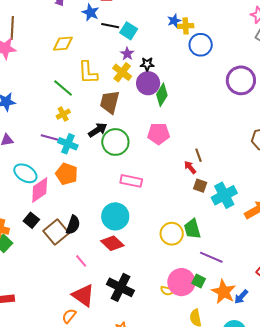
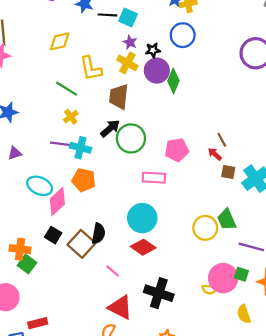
blue circle: (201, 45) -> (183, 35), moved
pink pentagon: (159, 134) -> (177, 150), moved

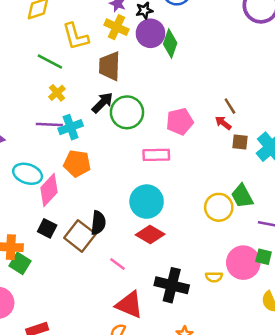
cyan cross: (80, 148) -> (71, 127), turned -30
yellow semicircle: (209, 289) -> (214, 277), moved

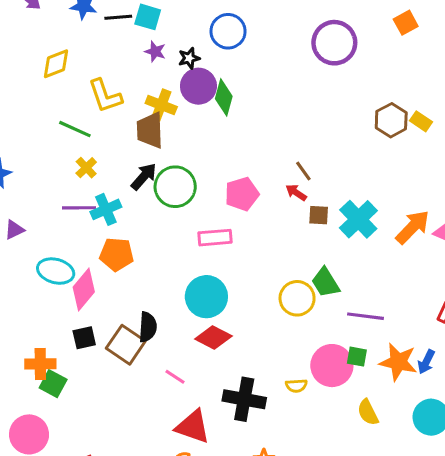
yellow cross: (116, 27) -> (161, 105), moved
black square: (47, 228) -> (84, 338), turned -36

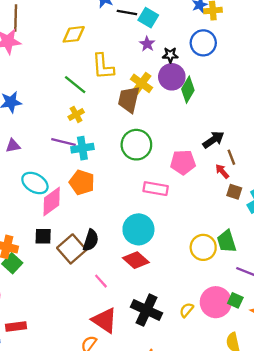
black arrow: (144, 176) -> (213, 140), moved
yellow semicircle: (296, 386) -> (187, 310), turned 119

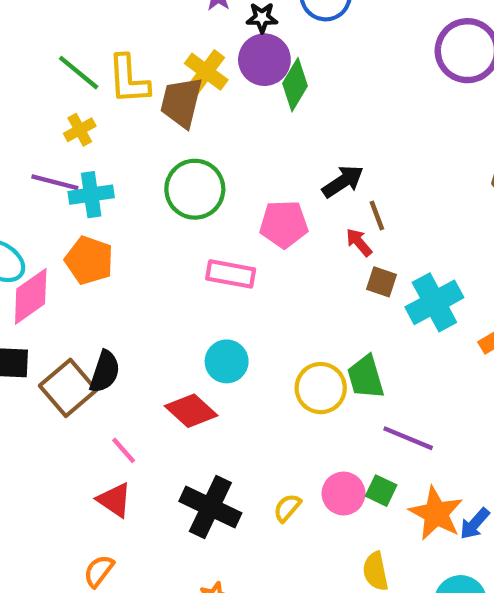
yellow L-shape: (103, 66) -> (129, 80), moved
cyan circle: (138, 229) -> (227, 361), moved, size x0.7
pink circle: (216, 302) -> (344, 494), size x0.7
red triangle: (105, 320) -> (114, 500), moved, size x0.7

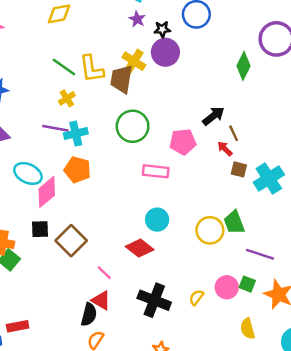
green diamond: (295, 85) -> (243, 66), moved
black semicircle: (105, 372) -> (89, 314), moved

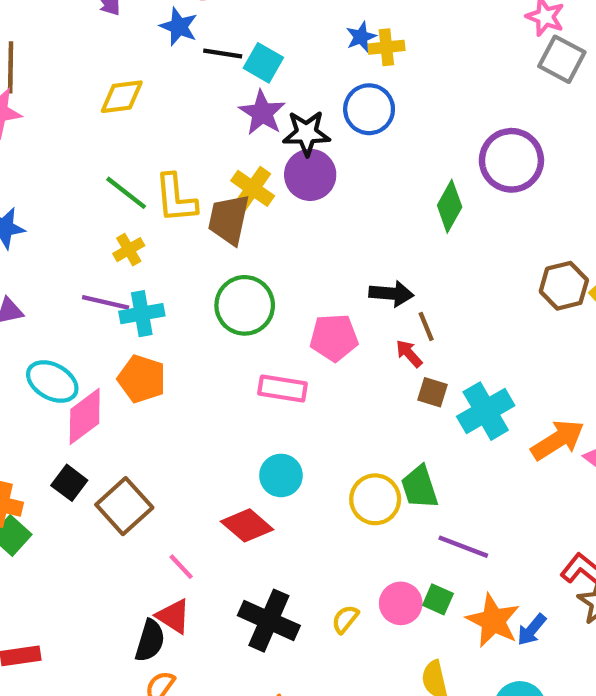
purple star: (137, 19) -> (262, 113), size x1.5
black star: (162, 29) -> (306, 133), size x1.5
black arrow: (213, 116) -> (391, 294), turned 40
black square: (40, 229) -> (69, 483), turned 36

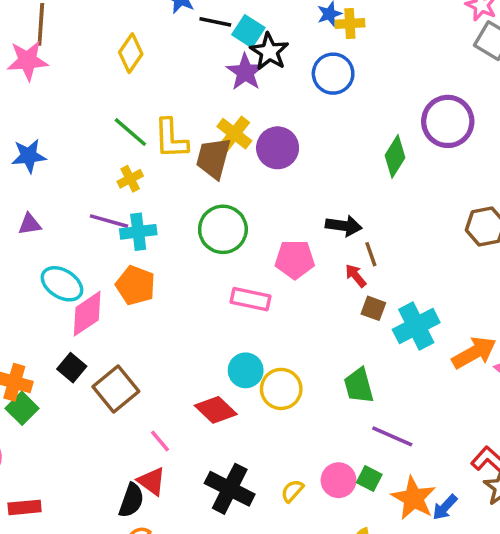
yellow diamond: (122, 97) -> (131, 53), turned -51
black star: (306, 133) -> (269, 52), moved, turned 30
purple circle: (310, 175) -> (278, 148), moved
yellow circle: (375, 499) -> (281, 389), moved

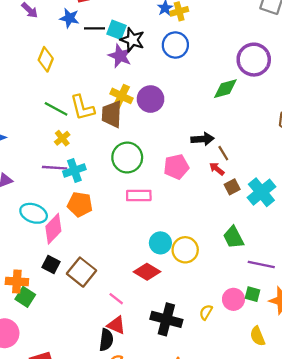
green diamond: (395, 156) -> (225, 89), turned 55
pink rectangle: (251, 299) -> (139, 195), moved
brown square: (373, 308) -> (232, 187), turned -35

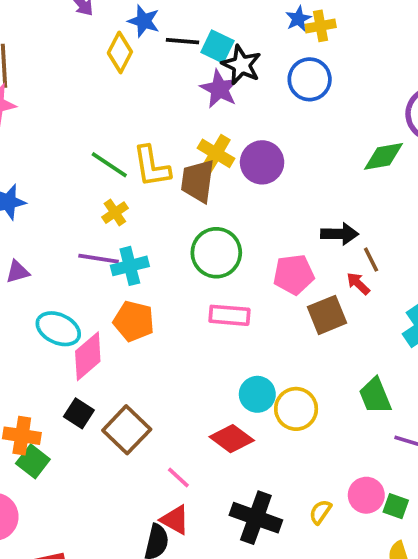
yellow diamond: (46, 59) -> (120, 52), moved
brown square: (232, 187) -> (327, 315), moved, size x1.5
green square: (252, 294) -> (396, 506), moved

